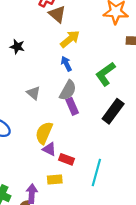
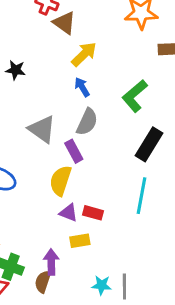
gray triangle: (33, 93) -> (42, 129), size x1.5
purple rectangle: (72, 106) -> (74, 151), moved
purple triangle: (49, 149) -> (69, 213), moved
cyan line: (96, 172) -> (142, 196), moved

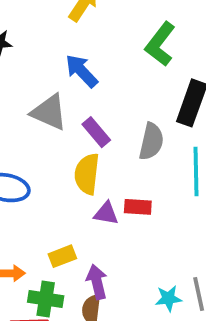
blue arrow: (82, 87) -> (82, 71), moved, size x1.4
gray semicircle: (87, 122) -> (151, 141), moved
yellow rectangle: (80, 241) -> (62, 256), moved

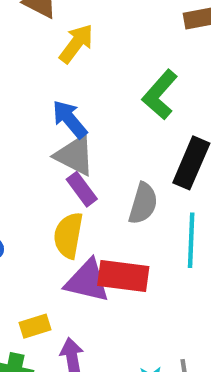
gray triangle: (49, 112) -> (75, 155), moved
red rectangle: (138, 207) -> (123, 276), size x1.6
purple triangle: (106, 213) -> (87, 281), size x1.6

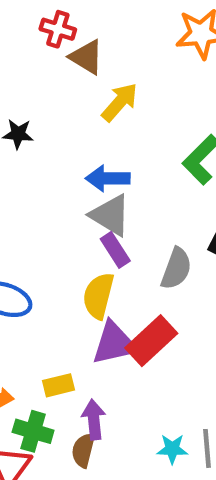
blue arrow: (70, 119) -> (108, 178), turned -54
red rectangle: (123, 276) -> (151, 341), turned -54
purple triangle: (87, 281) -> (114, 343), turned -30

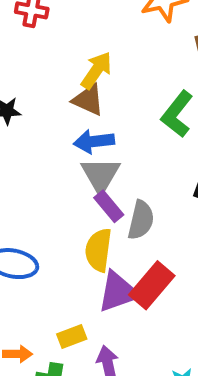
brown triangle: (86, 57) -> (88, 100), moved
gray triangle: (110, 215) -> (100, 175), turned 36
gray semicircle: (176, 269) -> (141, 220), moved

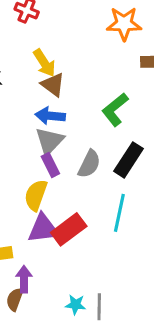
yellow arrow: (96, 70) -> (44, 63), moved, turned 100
gray semicircle: (141, 220) -> (89, 164), moved

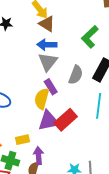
purple rectangle: (50, 165) -> (51, 87), moved

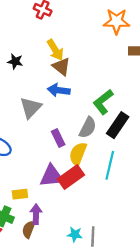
green L-shape: (90, 37) -> (103, 102), moved
gray triangle: (48, 62) -> (31, 108), moved
yellow semicircle: (42, 99) -> (78, 154), moved

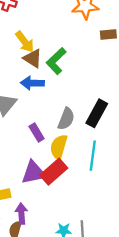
green L-shape: (103, 102) -> (56, 61), moved

